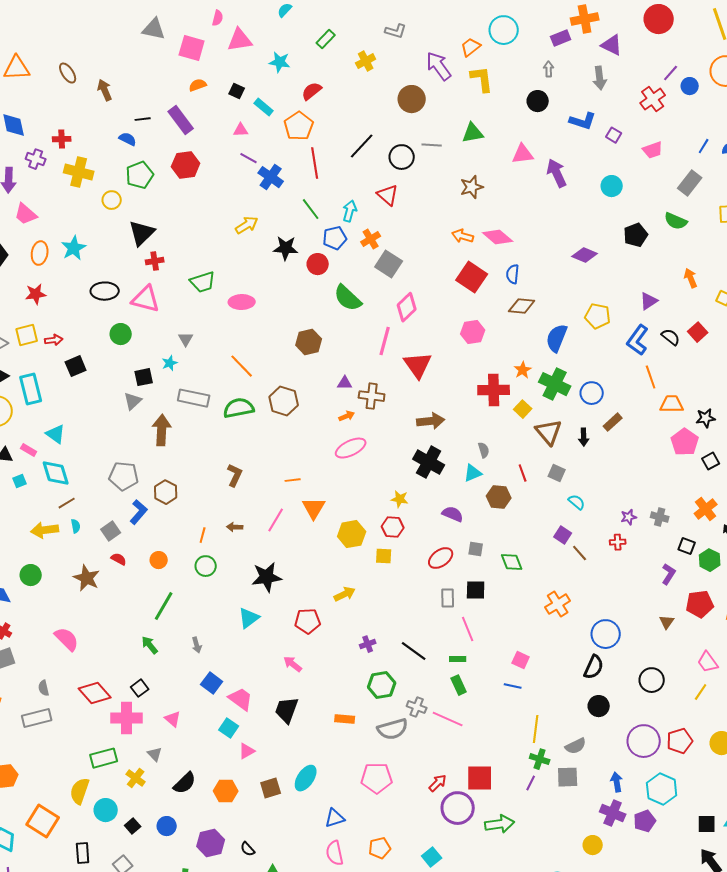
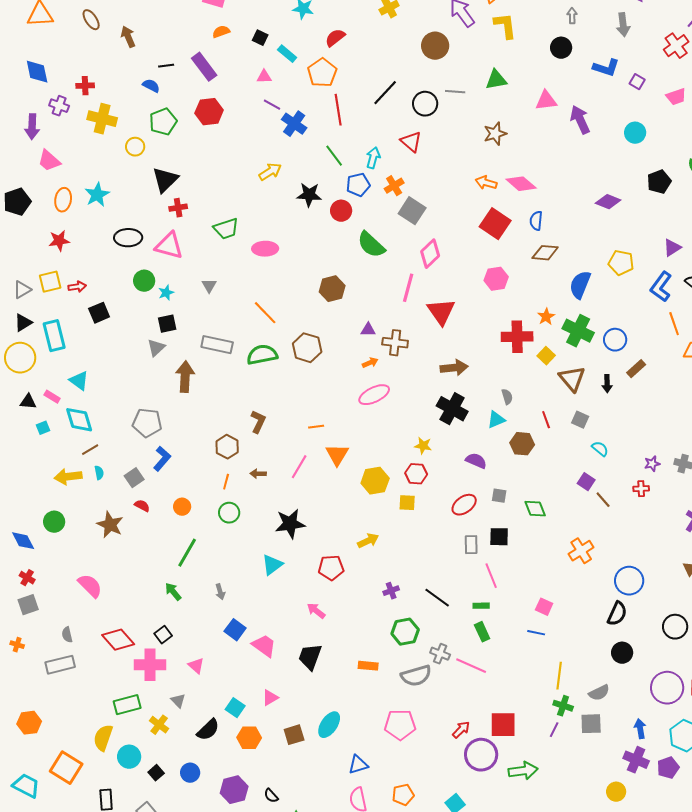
cyan star: (170, 363) -> (166, 293), moved
brown hexagon: (166, 492) -> (227, 447), moved
cyan square: (229, 728) -> (235, 708), moved

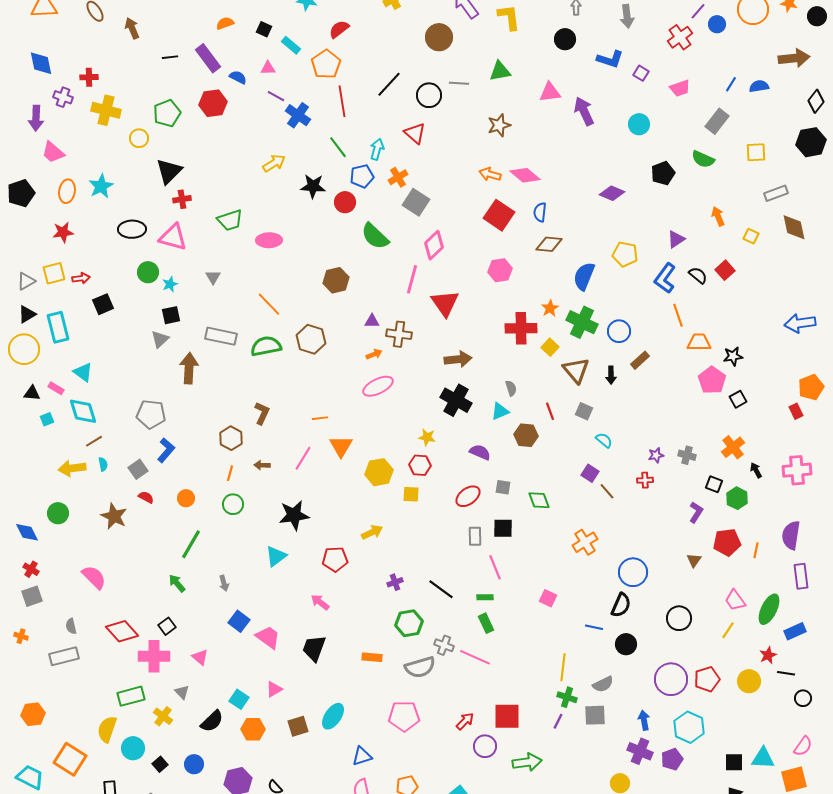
blue semicircle: (151, 86) -> (238, 77), moved
blue line: (536, 633) -> (594, 627), moved
purple circle: (481, 755) -> (485, 746), size x0.7

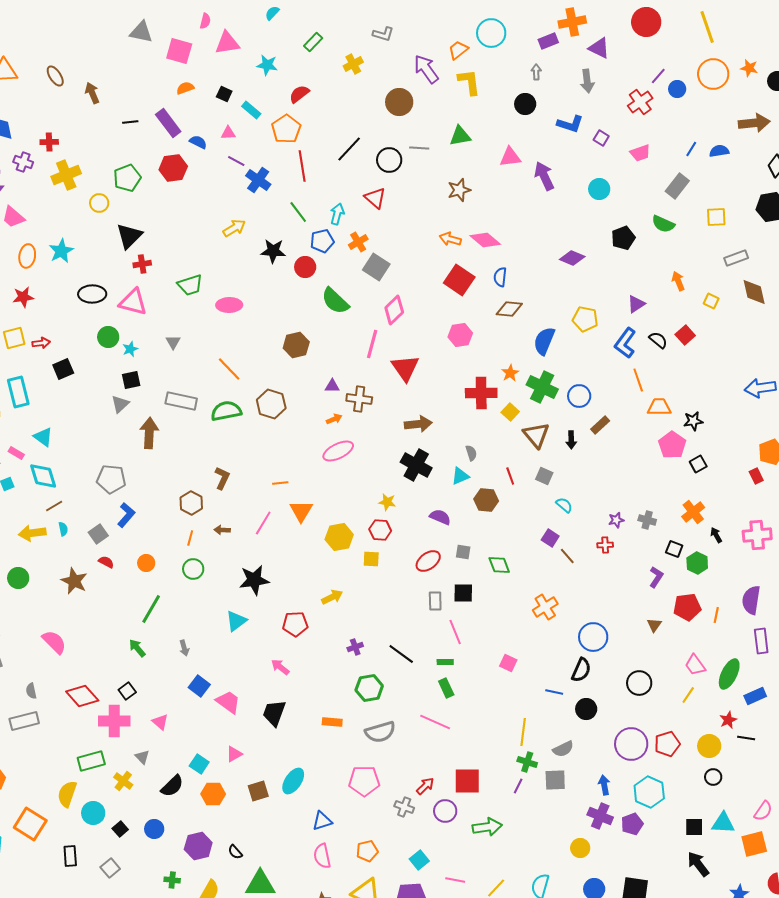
yellow cross: (106, 110) -> (66, 175), turned -36
gray cross: (444, 645) -> (404, 807), moved
black circle: (803, 698) -> (713, 777), moved

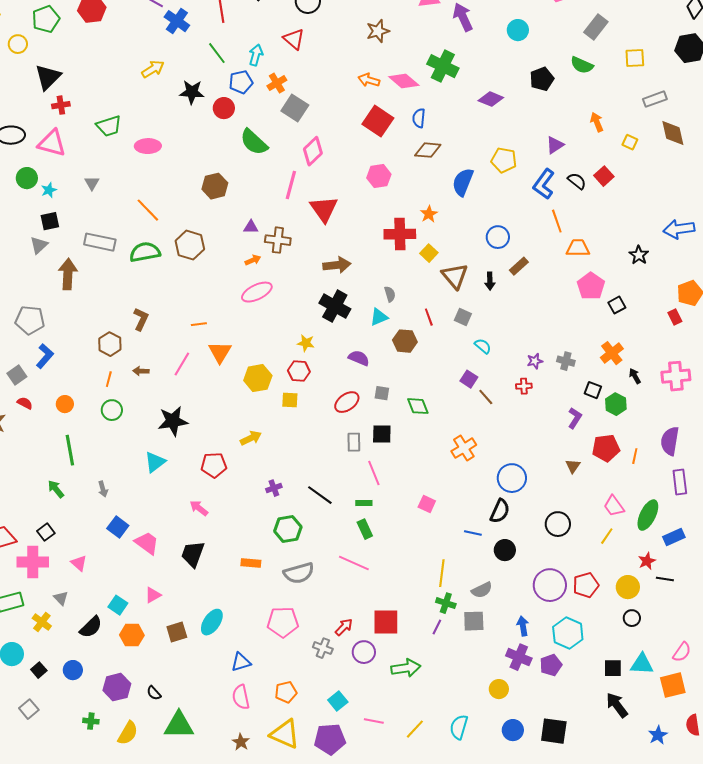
green cross: (542, 387) -> (443, 66), moved
black star: (693, 421) -> (639, 255), moved, turned -30
green line: (151, 609) -> (70, 450), turned -40

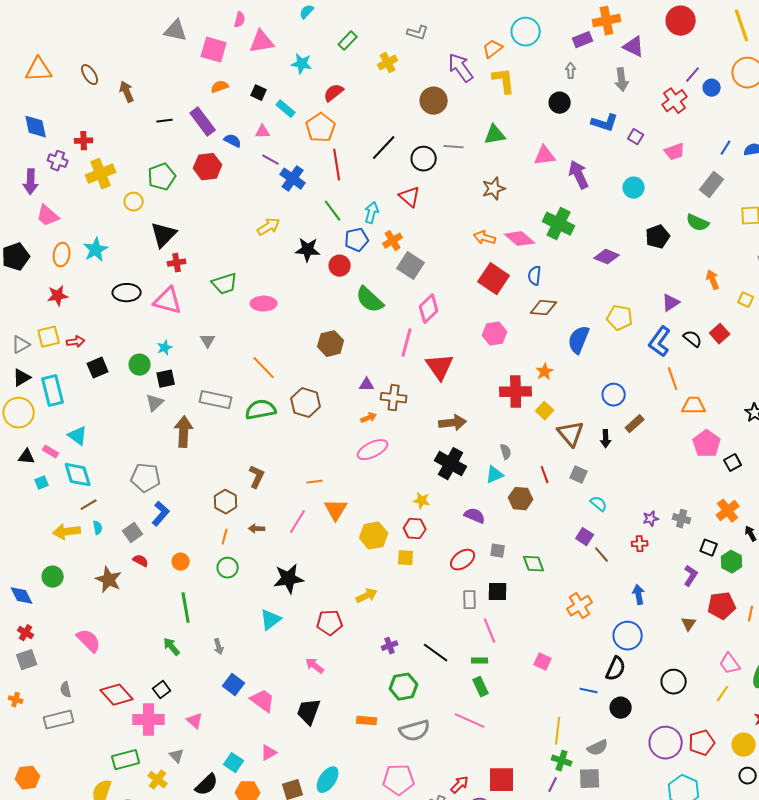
green circle: (27, 178) -> (140, 365), moved
blue arrow: (523, 626) -> (639, 595), moved

